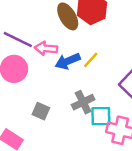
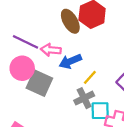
yellow line: (91, 60) -> (90, 77), moved
gray square: (41, 111) -> (39, 83), moved, size x1.6

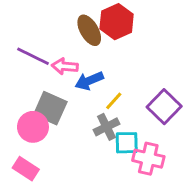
pink circle: (22, 68) -> (33, 127), moved

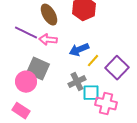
brown ellipse: (89, 30) -> (49, 15), moved
blue arrow: (89, 81) -> (79, 50), moved
yellow line: (114, 101) -> (93, 61), moved

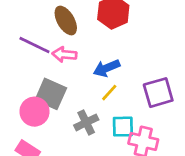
yellow line: (93, 61) -> (109, 93), moved
purple square: (117, 68) -> (158, 93), turned 30
gray cross: (77, 82) -> (86, 122), moved

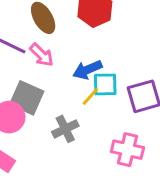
pink arrow: (64, 54) -> (42, 55), turned -140
cyan square: (123, 127) -> (105, 84), moved

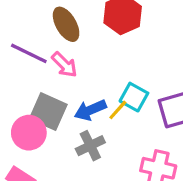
blue arrow: (87, 70) -> (90, 110), moved
cyan square: (105, 84) -> (134, 97), turned 30

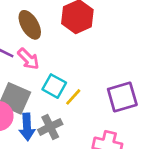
cyan square: (134, 97) -> (54, 86), moved
blue arrow: (90, 110) -> (27, 127), moved, turned -70

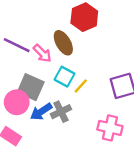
brown ellipse: (30, 25) -> (63, 43), moved
blue arrow: (27, 127) -> (41, 112), turned 60

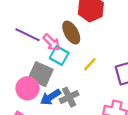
cyan square: (64, 77) -> (59, 56), moved
yellow line: (81, 86) -> (90, 64), moved

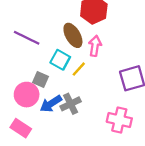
pink arrow: (52, 42) -> (95, 46), moved, turned -126
yellow line: (90, 64) -> (79, 69), moved
gray square: (41, 74) -> (40, 79), size x0.6

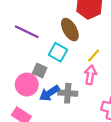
pink arrow: (95, 46) -> (90, 75), moved
yellow line: (79, 69) -> (94, 55), moved
gray cross: (71, 104) -> (68, 93), turned 30

